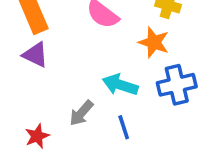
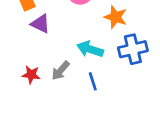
purple triangle: (35, 55) -> (40, 24), moved
red star: (37, 136) -> (31, 75), moved, turned 30

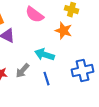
blue cross: (133, 49) -> (82, 71), moved

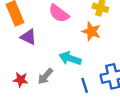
blue line: (46, 79) -> (85, 85), moved

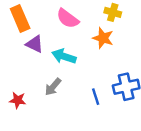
cyan arrow: (70, 58) -> (64, 56), moved
red star: (21, 80) -> (18, 100), moved

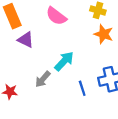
orange star: (103, 38) -> (104, 34), moved
cyan arrow: (64, 56) -> (64, 61), moved, turned 115

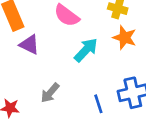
cyan arrow: (64, 61) -> (86, 50), moved

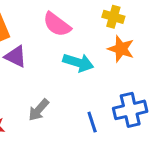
cyan arrow: (86, 50) -> (78, 63), turned 64

